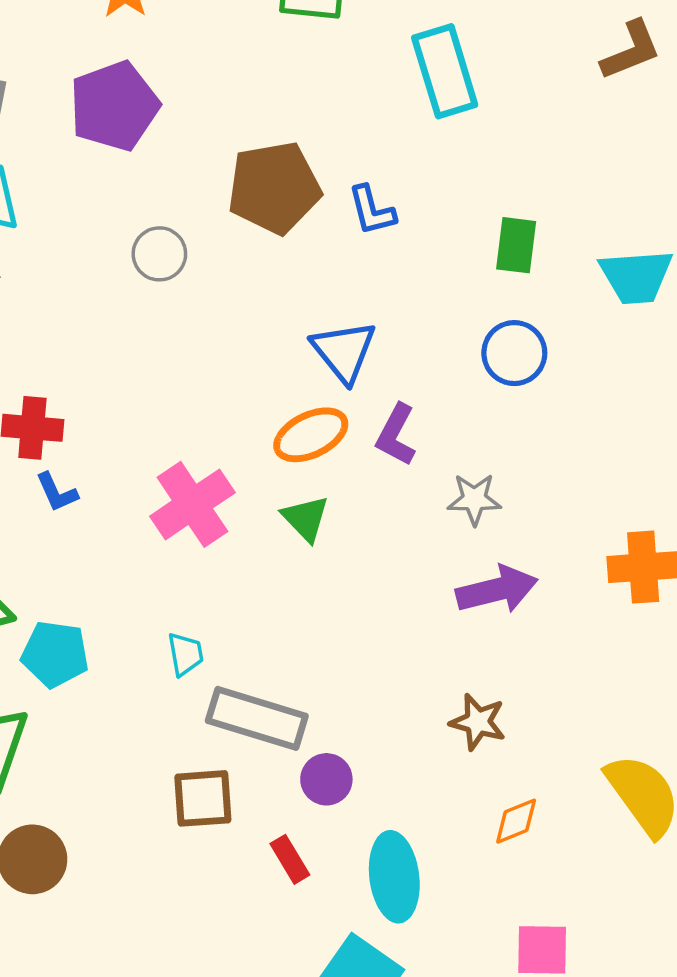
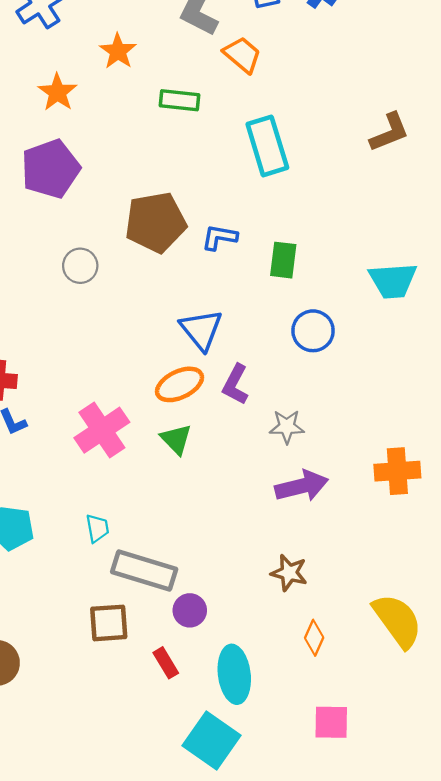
blue L-shape: (372, 210) -> (219, 237), turned 114
green rectangle: (516, 245) -> (283, 260), moved
orange diamond: (516, 821) -> (314, 638), turned -44

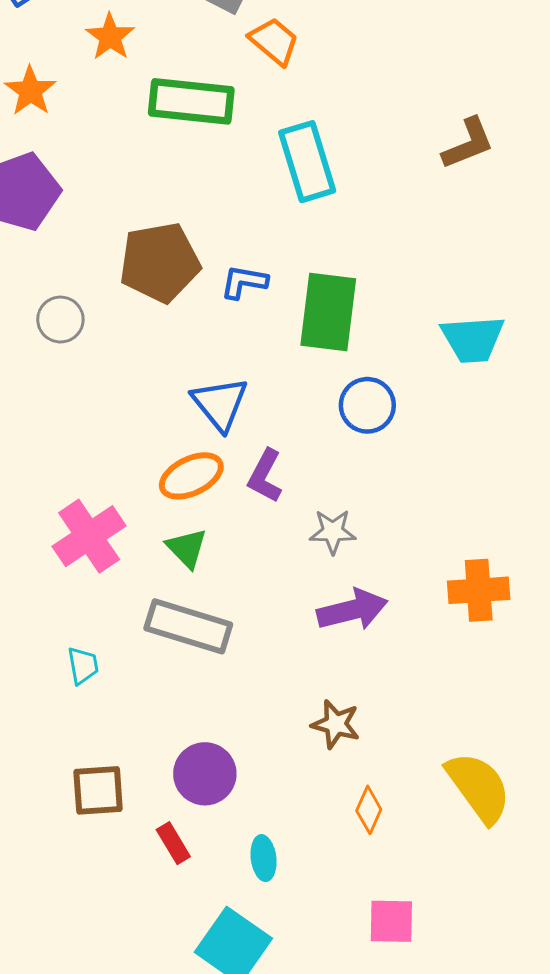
green rectangle: (180, 100) -> (191, 101), size x1.6
green rectangle: (283, 260) -> (328, 312), size x1.6
gray rectangle: (144, 570) -> (188, 626), moved
purple circle: (190, 610) -> (205, 774), size x1.4
cyan ellipse: (234, 674) -> (264, 858), size x0.6

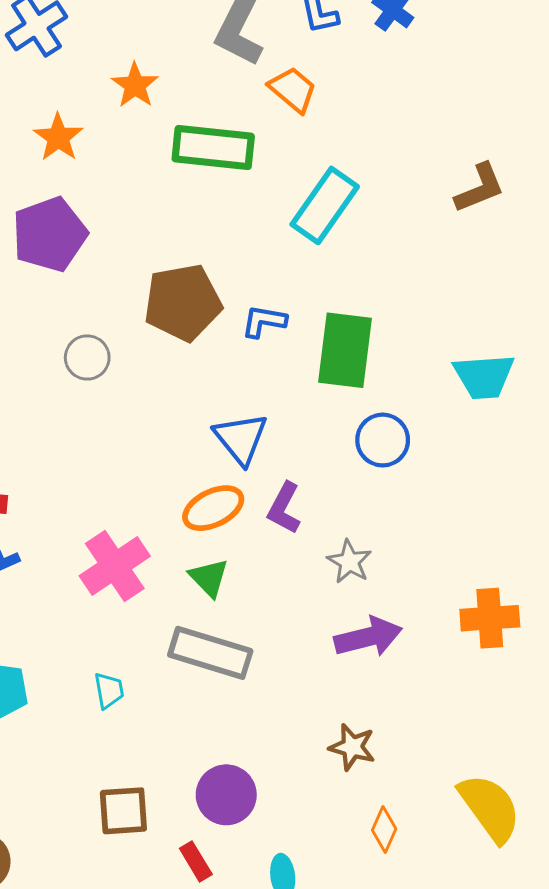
cyan rectangle: (307, 162) -> (325, 205), turned 52
gray star: (333, 532) -> (349, 562), turned 30

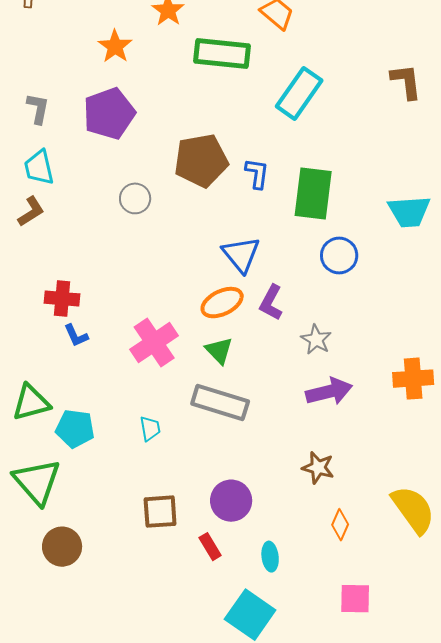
brown L-shape: (480, 188) -> (406, 81), turned -75
blue L-shape: (264, 321) -> (257, 173), turned 88

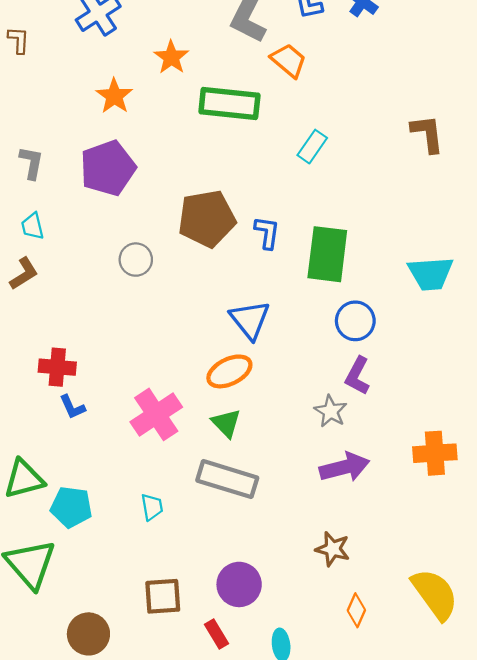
cyan rectangle: (299, 93) -> (312, 147), size x0.6
cyan trapezoid: (39, 167) -> (33, 226), size x0.7
purple L-shape: (271, 303) -> (357, 376), moved
brown circle: (62, 547) -> (88, 634), moved

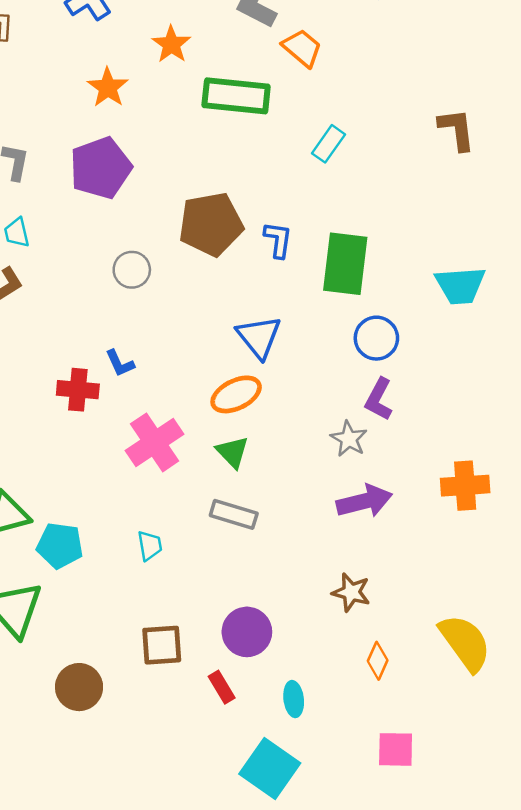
red cross: (57, 367) -> (78, 390), moved
blue L-shape: (72, 407) -> (120, 363), moved
gray rectangle: (227, 479) -> (234, 514), size x0.7

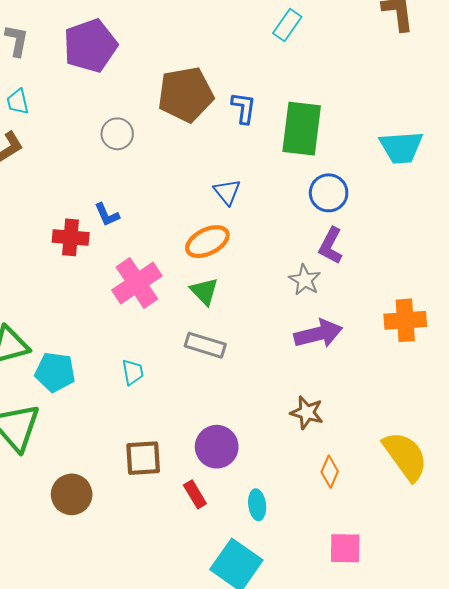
blue triangle: (259, 337) -> (227, 192), size x0.7

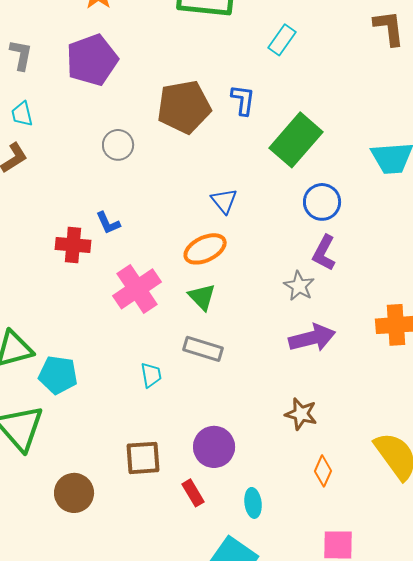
blue L-shape: (244, 108) -> (243, 100), moved
green rectangle: (302, 129) -> (296, 140), turned 34
cyan trapezoid: (133, 372) -> (151, 375), moved

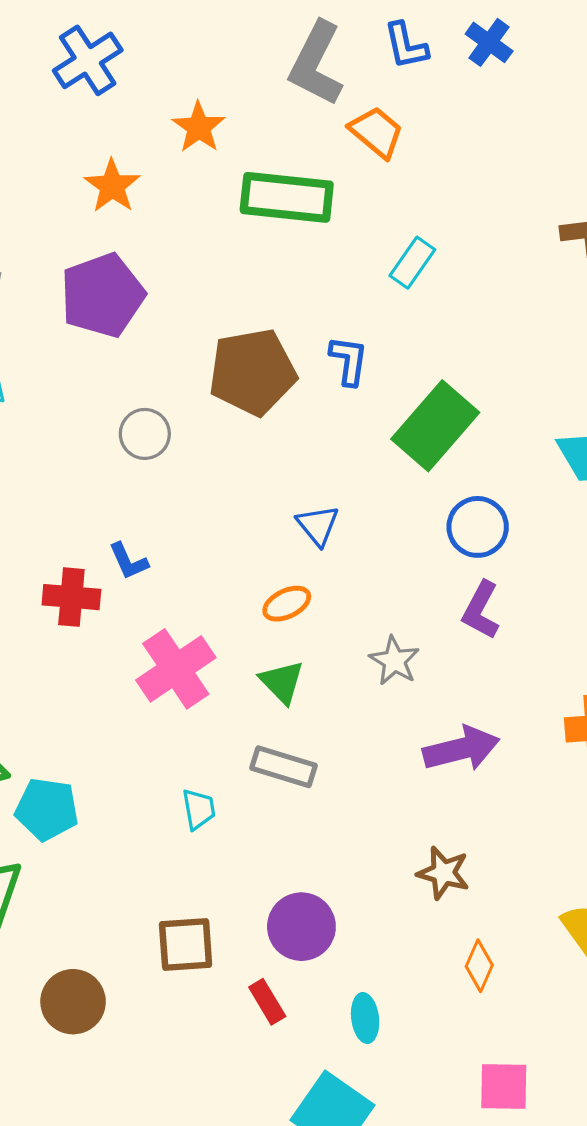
orange ellipse: (205, 249) -> (287, 604), size x0.7
gray star: (299, 286) -> (394, 661), moved

